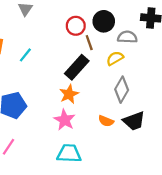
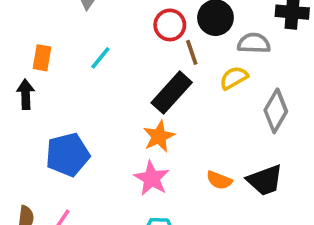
cyan line: (25, 55) -> (100, 58), moved
gray diamond: (122, 90) -> (276, 111), moved

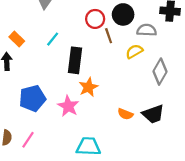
orange rectangle: (42, 58) -> (17, 39), turned -56
black rectangle: (172, 93) -> (75, 60), moved, turned -35
pink star: (152, 178) -> (68, 106), moved

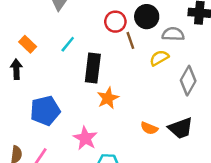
pink star: (68, 106) -> (85, 138), moved

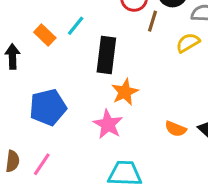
brown line: (130, 40) -> (153, 21), turned 36
orange rectangle: (28, 44) -> (45, 35), moved
pink star: (85, 138) -> (108, 124), moved

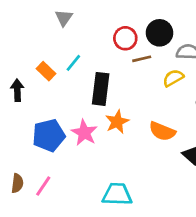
brown line: (153, 21) -> (142, 59), turned 60
pink star: (108, 124) -> (84, 133), moved
orange semicircle: (176, 129) -> (162, 131), moved, size x1.4

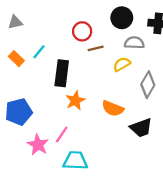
gray triangle: (64, 18) -> (15, 22), moved, turned 42
black circle: (160, 33) -> (122, 18), moved
pink star: (84, 133) -> (38, 145), moved
pink line: (43, 186) -> (62, 135), moved

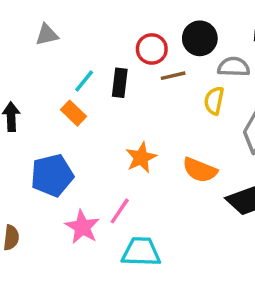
black circle: (122, 18) -> (200, 38), moved
orange rectangle: (16, 59) -> (73, 113), moved
yellow semicircle: (122, 64) -> (214, 101), turned -48
black rectangle: (62, 73) -> (120, 83), moved, size x0.7

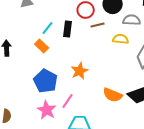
yellow semicircle: (214, 101) -> (121, 39), turned 84
orange semicircle: (200, 170) -> (113, 95), moved
blue pentagon: (52, 175) -> (46, 81), moved, turned -30

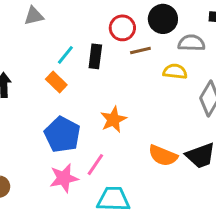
pink star: (47, 110) -> (64, 178), turned 30

